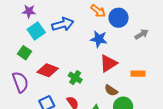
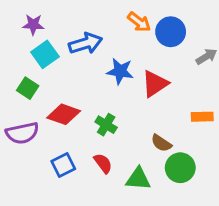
blue star: (99, 39) -> (120, 71), moved
red triangle: (108, 63) -> (155, 84), moved
purple semicircle: (20, 82) -> (22, 133), turned 100

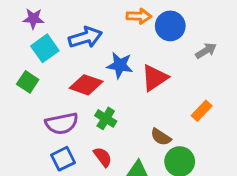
orange arrow: (139, 22) -> (139, 16), turned -35
red diamond: (64, 114) -> (86, 85), moved
orange rectangle: (202, 117) -> (202, 111), turned -45
purple semicircle: (22, 133) -> (62, 124), moved

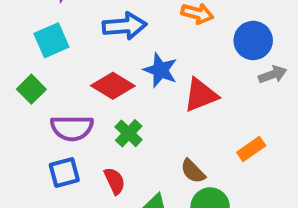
blue circle: (170, 26) -> (253, 40), moved
cyan square: (45, 48) -> (51, 40), moved
green square: (28, 82) -> (31, 89), moved

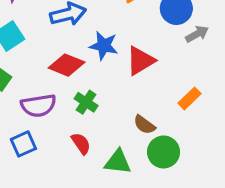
blue square: (64, 172) -> (23, 144), moved

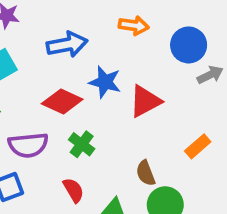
brown semicircle: (144, 125) -> (146, 173), turned 30

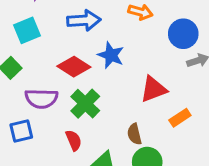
red triangle: (145, 101) -> (153, 89), moved
green cross: (82, 144) -> (85, 104), size x1.4

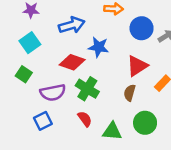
blue circle: (183, 34) -> (142, 28), moved
brown semicircle: (134, 134) -> (130, 93), moved, turned 42

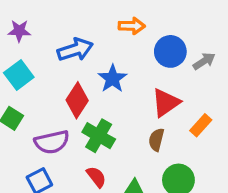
blue star: (99, 47) -> (113, 79), turned 30
red diamond: (72, 62) -> (77, 100), turned -75

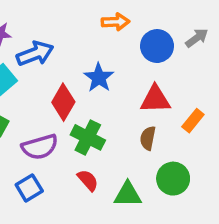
blue arrow: (75, 50) -> (35, 54), moved
gray arrow: (204, 61) -> (197, 38), moved
red triangle: (166, 103) -> (155, 99), turned 36

